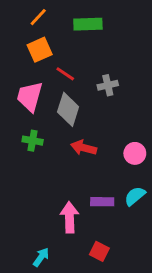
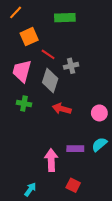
orange line: (38, 17) -> (16, 12), moved
gray cross: (108, 85) -> (71, 66), moved

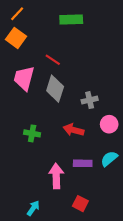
orange square: (29, 37) -> (16, 38), moved, turned -30
gray cross: (71, 66) -> (90, 100), moved
green cross: (24, 104) -> (32, 133), moved
red arrow: (62, 109) -> (73, 130), moved

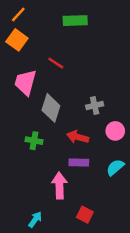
gray diamond: (55, 89) -> (51, 108), moved
purple rectangle: (83, 163) -> (79, 162), moved

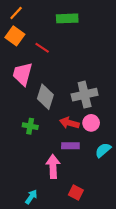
red line: (56, 63) -> (42, 48), moved
gray cross: (95, 105) -> (85, 95), size x1.6
pink circle: (115, 131) -> (91, 123), moved

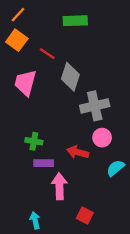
gray diamond: (45, 97) -> (70, 77), moved
red arrow: (69, 123) -> (78, 152), moved
purple rectangle: (70, 146) -> (44, 163), moved
cyan arrow: (31, 197) -> (35, 220), turned -48

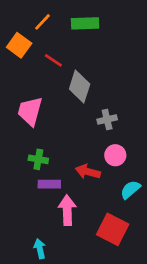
orange line: (18, 15) -> (42, 22), moved
pink trapezoid: (25, 83) -> (30, 111), moved
gray cross: (95, 106) -> (107, 119), size x0.6
red square: (85, 215) -> (113, 229), moved, size x1.6

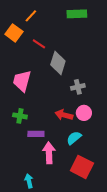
green rectangle: (85, 23) -> (77, 14), moved
green cross: (38, 159) -> (20, 116), moved
red arrow: (88, 172) -> (64, 115), moved
cyan semicircle: (130, 190) -> (74, 138), moved

